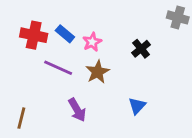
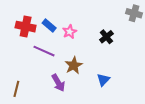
brown star: (98, 72) -> (74, 65), moved

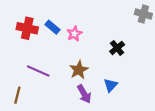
black cross: (106, 37) -> (117, 48), moved
purple line: (44, 51) -> (38, 71), moved
purple arrow: (58, 83) -> (84, 94), moved

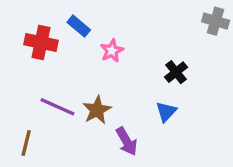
blue rectangle: (52, 27) -> (79, 26), moved
brown star: (79, 70) -> (97, 110), moved
blue triangle: (111, 85) -> (166, 112), moved

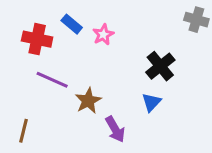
pink star: (112, 51) -> (103, 35), moved
black cross: (176, 72) -> (160, 66), size x1.4
purple line: (57, 107) -> (52, 80), moved

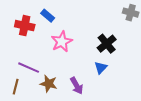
pink star: (103, 35) -> (62, 42), moved, size x1.5
purple line: (52, 80) -> (29, 68), moved
brown star: (88, 101) -> (49, 84), moved, turned -30

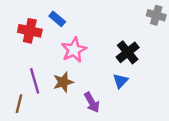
purple line: (29, 68) -> (35, 81), turned 50
brown star: (49, 84) -> (63, 82), moved, turned -30

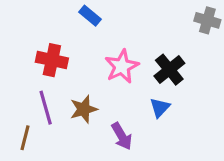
blue rectangle: (57, 19) -> (90, 16), moved
red cross: (30, 31) -> (52, 60), moved
pink star: (74, 50) -> (122, 66), moved

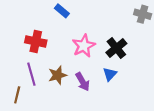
purple arrow: (122, 136) -> (83, 82), moved

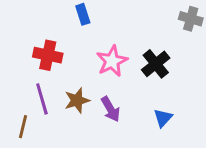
blue rectangle: (62, 11) -> (83, 14), turned 32
blue triangle: (110, 74) -> (163, 118), moved

